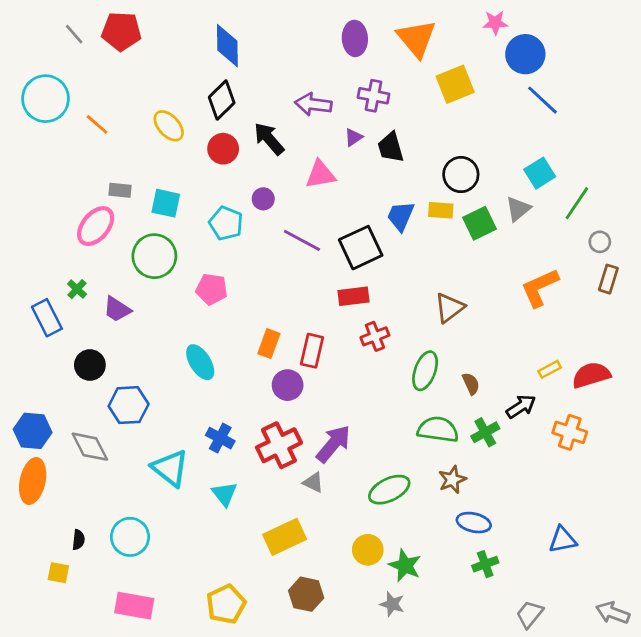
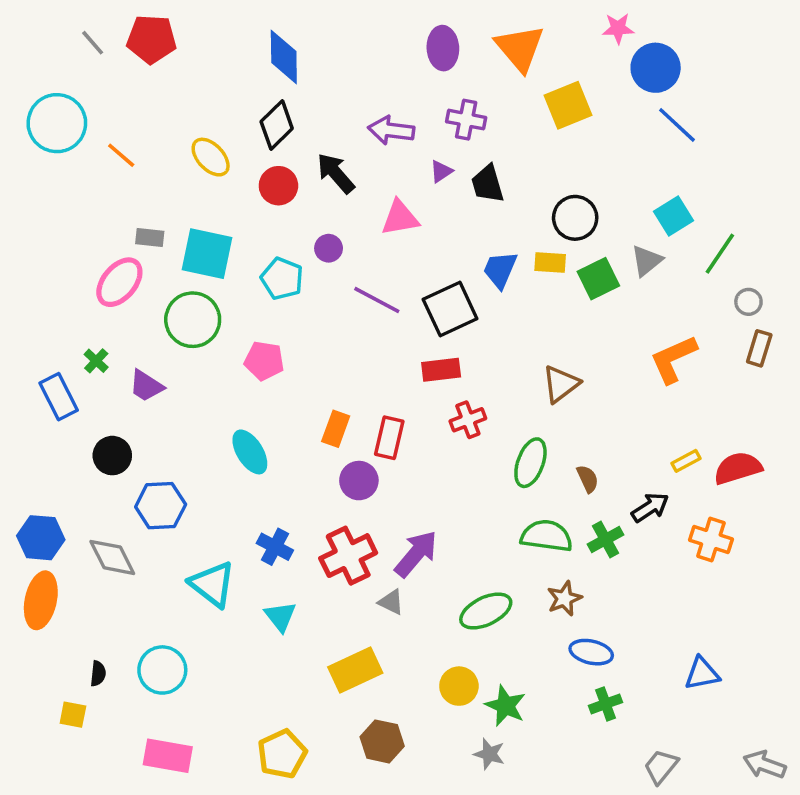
cyan square: (166, 203) -> (207, 254), size x1.4

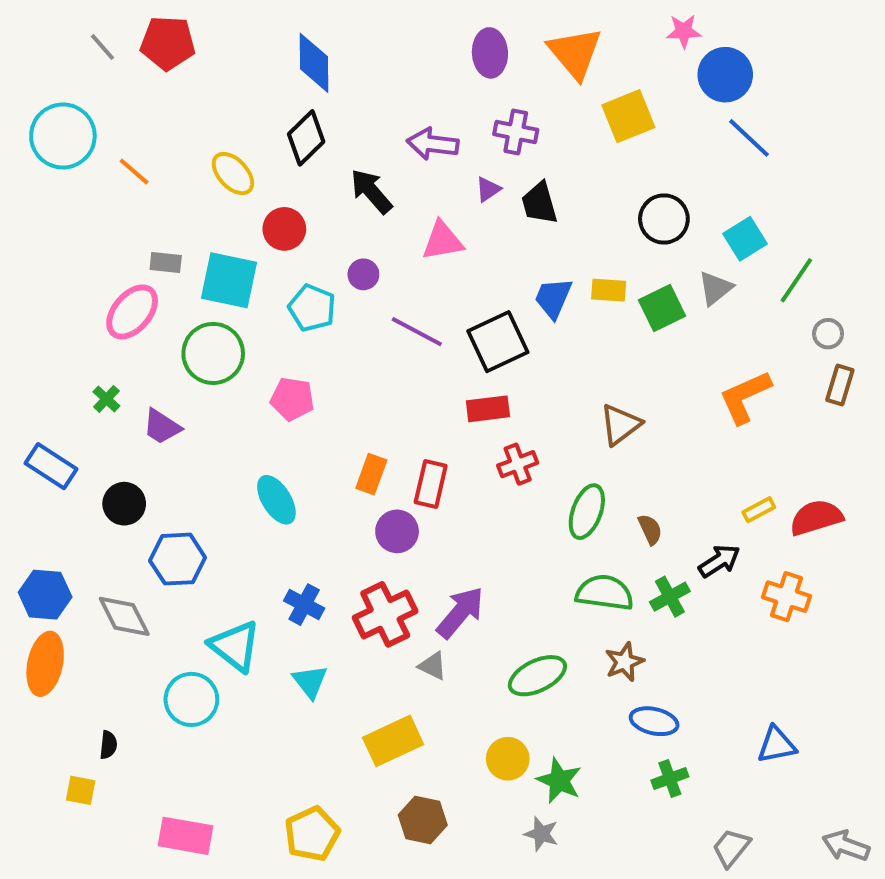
red circle: (278, 186) -> (284, 229), moved
black circle: (575, 218) -> (664, 219), moved
blue rectangle: (59, 397) -> (51, 466), moved, turned -30
cyan circle: (162, 670) -> (191, 699), moved

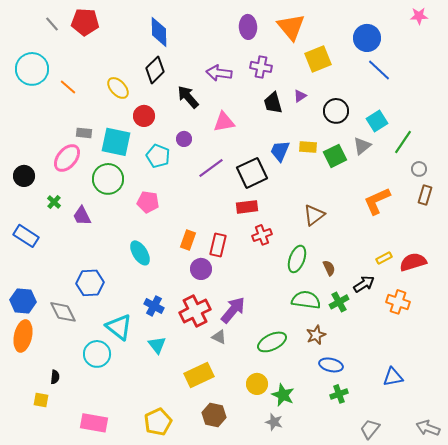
pink star: (684, 31) -> (419, 16), moved
purple triangle: (488, 189) -> (300, 96), moved
purple line: (417, 332) -> (211, 168), turned -64
purple trapezoid: (162, 427) -> (82, 216), turned 30
black circle: (124, 504) -> (24, 176), moved

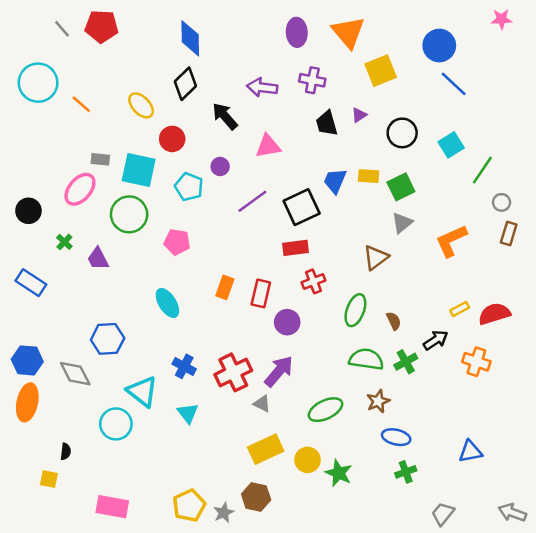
gray triangle: (362, 146) -> (402, 223), moved
purple circle: (201, 269) -> (287, 322), moved
yellow rectangle: (199, 375) -> (266, 449), moved
gray star: (274, 422) -> (224, 513), moved, turned 30

